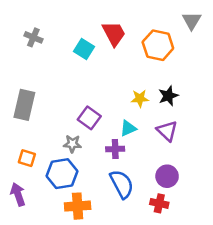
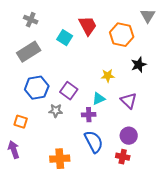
gray cross: (33, 37) -> (31, 20), moved
black star: (168, 96) -> (139, 65), moved
gray rectangle: (24, 105) -> (29, 52), moved, turned 45
blue hexagon: (62, 174) -> (37, 88), moved

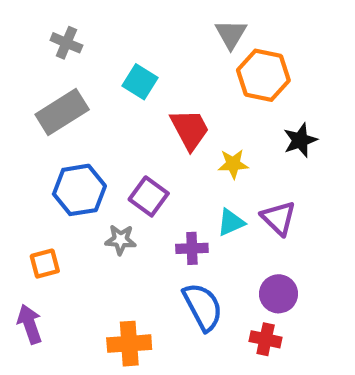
gray triangle: (148, 16) -> (231, 34), moved
red trapezoid: (88, 26) -> (190, 129), moved
cyan triangle: (99, 99) -> (231, 222), moved
orange square: (21, 122) -> (45, 264), turned -32

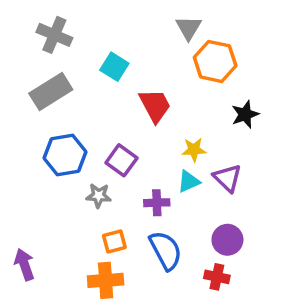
gray cross: (66, 43) -> (54, 35), size x1.4
yellow star: (233, 164) -> (194, 150), moved
orange square: (45, 264) -> (114, 242), moved

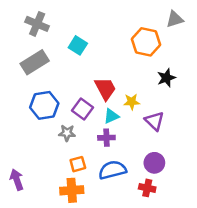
gray triangle: (189, 28) -> (175, 19), moved, turned 42
red trapezoid: (155, 106) -> (105, 89), moved
cyan triangle: (189, 181) -> (111, 116), moved
blue semicircle: (166, 250) -> (112, 170), turned -76

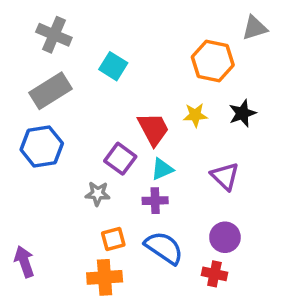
yellow star: (132, 102) -> (195, 115), moved
blue hexagon: (44, 105) -> (42, 146), moved
blue semicircle: (112, 170) -> (164, 248), turned 48

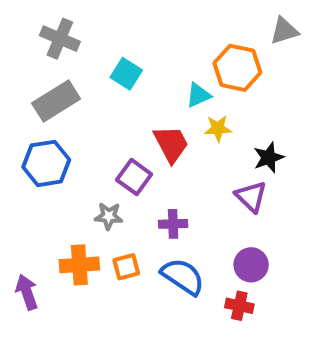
black star: (242, 113) -> (269, 158), moved
cyan triangle: (162, 169) -> (198, 95), moved
orange cross: (105, 277) -> (79, 265), moved

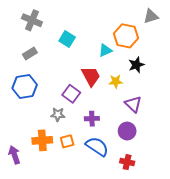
gray rectangle: (56, 101) -> (30, 53), size x0.6
yellow star: (218, 128) -> (116, 81), moved
black star: (269, 158) -> (136, 65), moved
purple circle: (251, 265) -> (127, 131), moved

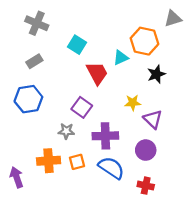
red trapezoid: (91, 76) -> (97, 73), moved
yellow star: (116, 81) -> (133, 103), moved
purple cross: (92, 119) -> (105, 136), size x1.5

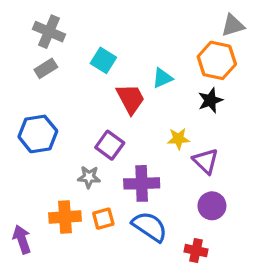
orange hexagon: (144, 41) -> (217, 60), moved
gray rectangle: (34, 61) -> (46, 68), moved
purple circle: (146, 150) -> (212, 206), moved

